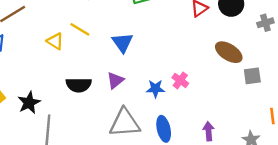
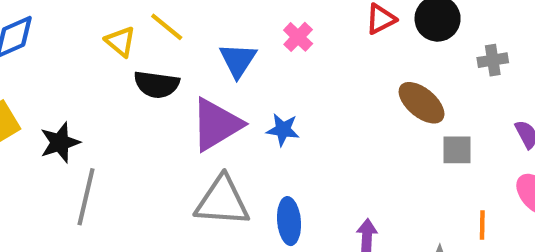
purple triangle: (115, 80) -> (216, 124), size x1.8
pink cross: (180, 80) -> (298, 37), moved
black semicircle: (79, 85) -> (157, 84), moved
blue star: (155, 89) -> (283, 130), moved

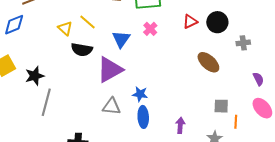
blue star: (283, 130) -> (140, 94), moved
gray square: (457, 150) -> (221, 106), moved
gray triangle: (222, 201) -> (112, 106), size x0.7

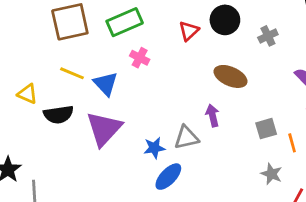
yellow line: (88, 22) -> (72, 73), moved
gray triangle: (112, 106) -> (186, 138), moved
blue ellipse: (143, 117) -> (168, 177), turned 65
purple arrow: (180, 125) -> (212, 115), moved

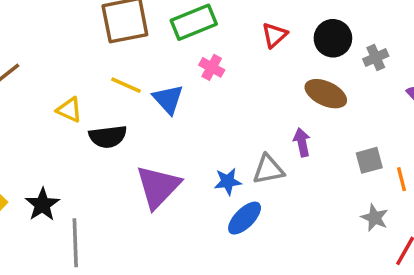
black circle: (225, 20) -> (333, 38), moved
gray cross: (268, 36) -> (376, 58), moved
purple triangle: (104, 129) -> (158, 187), moved

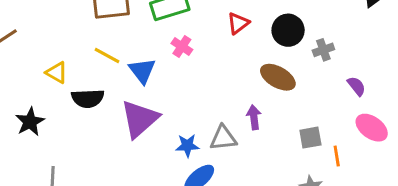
purple triangle: (158, 187) -> (140, 119), moved
black star: (42, 205) -> (30, 122), moved

